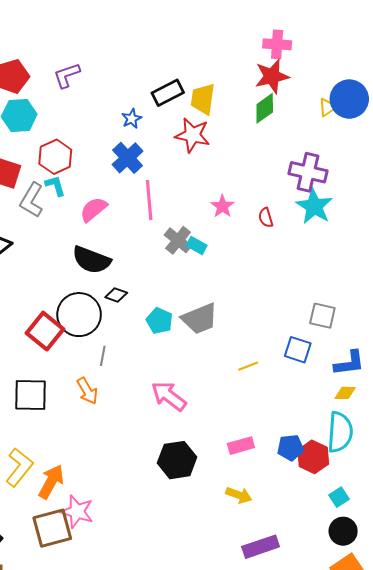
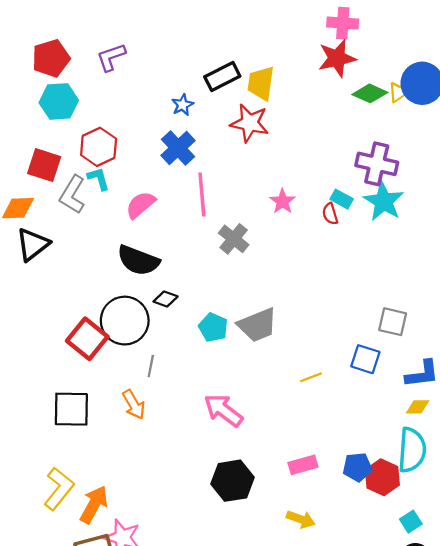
green diamond: (265, 108) -> (370, 93), moved, turned 60
cyan rectangle: (197, 245) -> (342, 199), moved

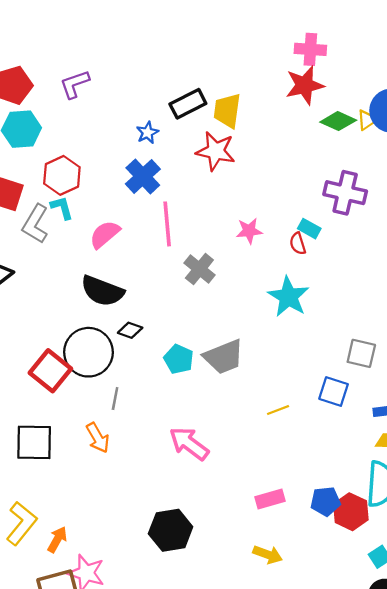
pink star: (282, 201) -> (249, 231), turned 30
cyan star: (384, 201) -> (288, 297), moved
black hexagon: (233, 481) -> (171, 530), moved
orange arrow: (94, 505) -> (57, 539), size x0.7

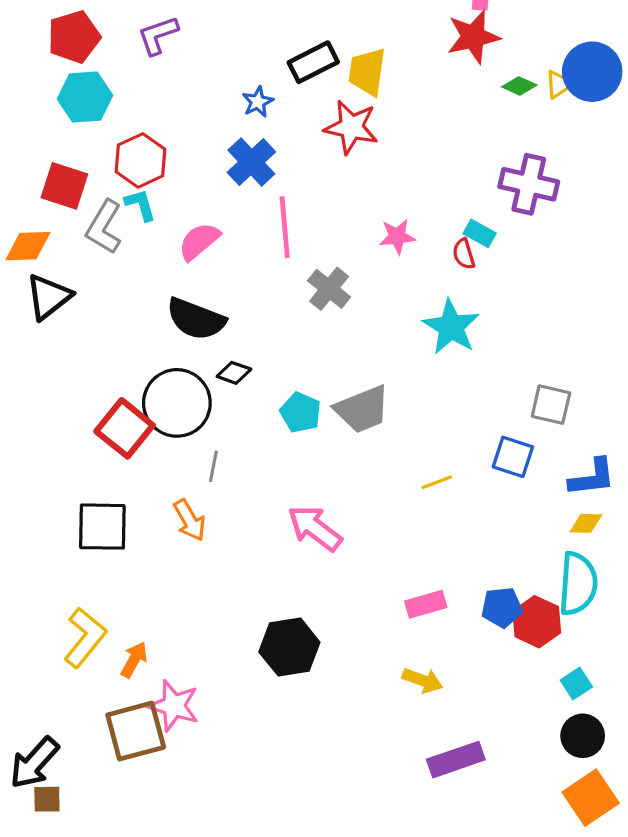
green diamond: (338, 121) -> (519, 86), size x0.7

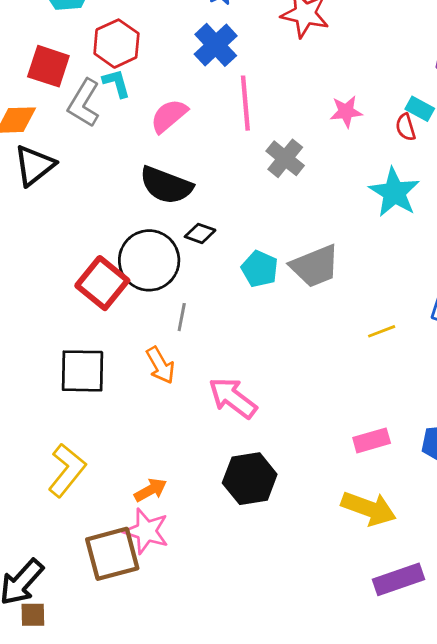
pink arrow: (315, 528) -> (233, 398), moved
orange arrow: (134, 660) -> (150, 490), moved, turned 32
yellow arrow: (423, 680) -> (369, 508), size x1.5

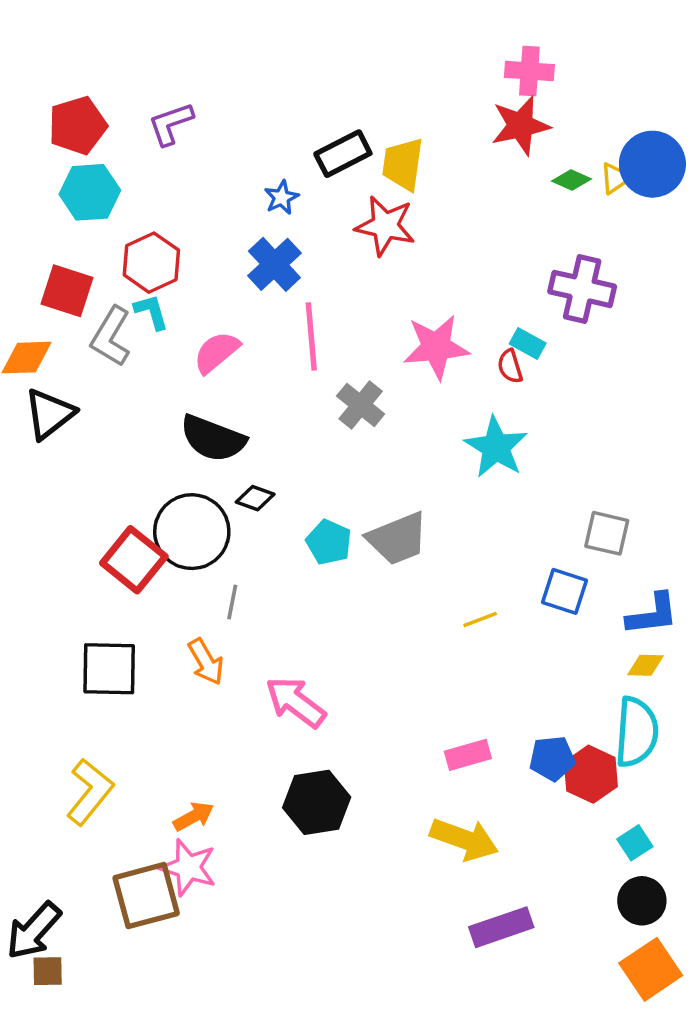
pink star: (346, 112) -> (436, 347), size x1.6

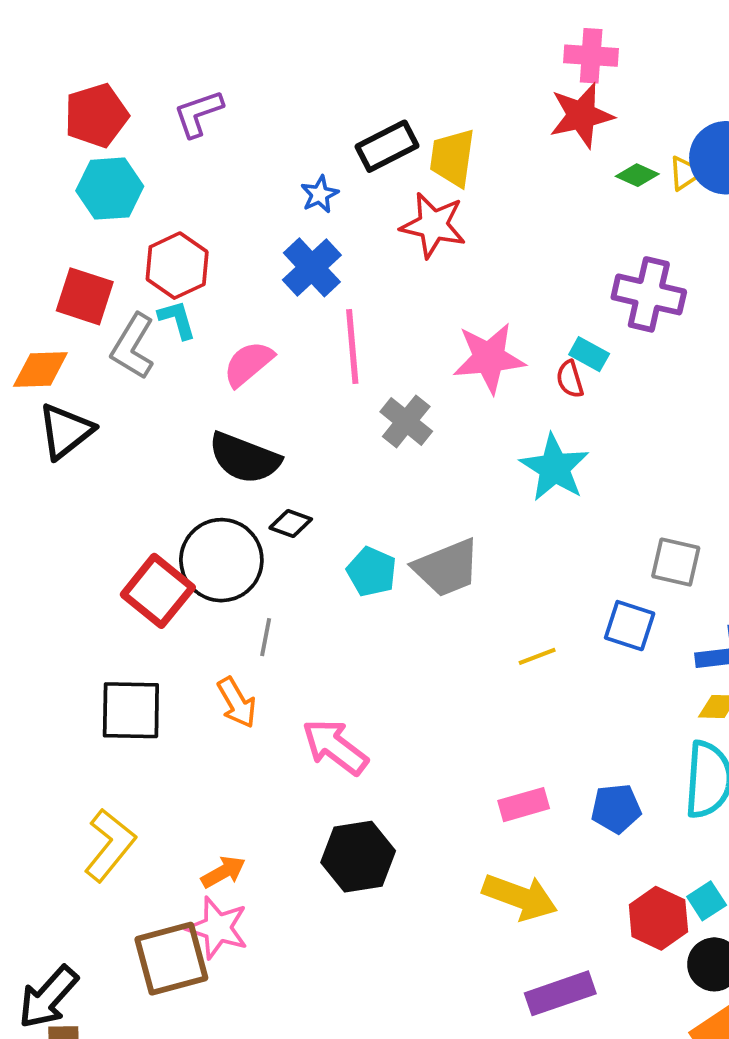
red hexagon: (591, 774) -> (658, 918), moved

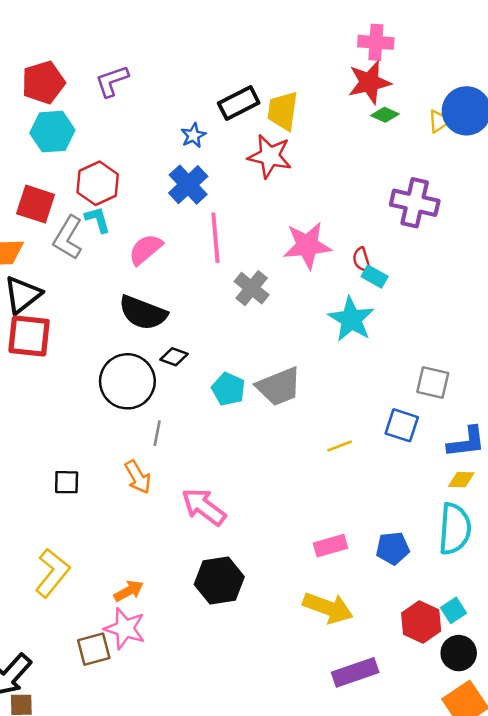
green diamond: (637, 175) -> (385, 115), moved
cyan rectangle: (589, 354) -> (375, 276), moved
red square: (158, 591) -> (29, 336), moved, turned -33
black square: (131, 710) -> (67, 482), size x0.6
brown square: (171, 959) -> (94, 649), size x0.7

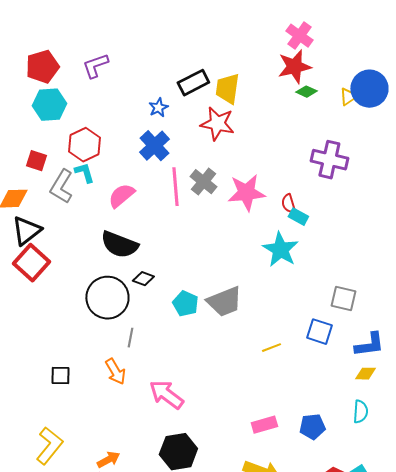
pink cross: (376, 42) -> (299, 36), turned 32
red square: (36, 204) -> (36, 161), size x0.7
gray cross: (252, 288) -> (203, 182), moved
red square: (29, 336) -> (31, 263), turned 36
cyan semicircle: (455, 529) -> (360, 412), size x0.6

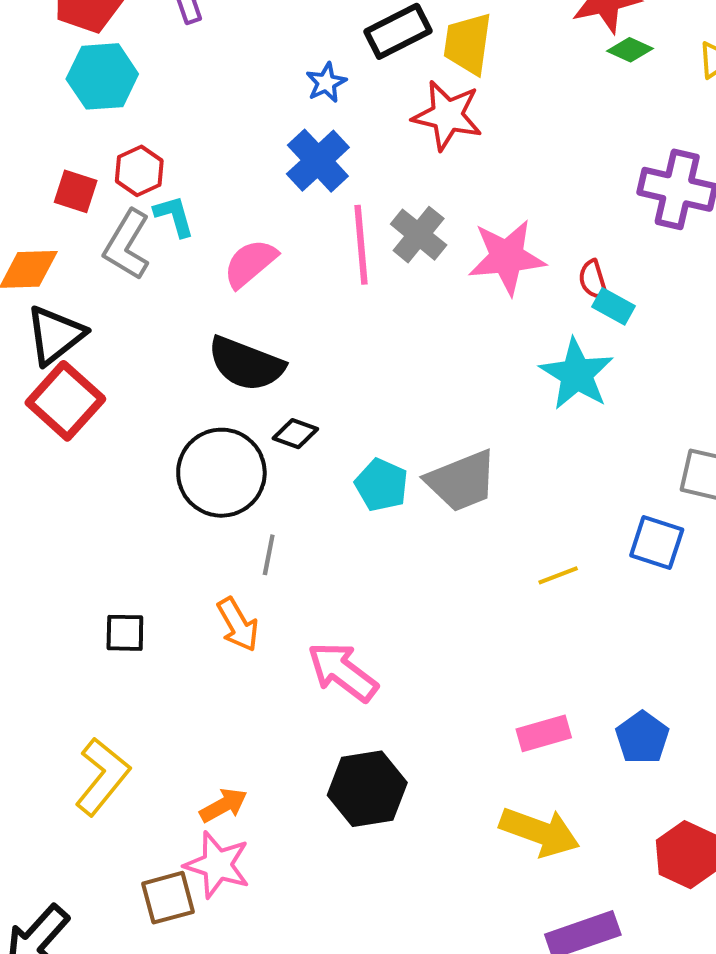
red hexagon: (84, 145) -> (139, 171), moved, size x0.7
blue pentagon: (312, 427) -> (642, 738), turned -30

